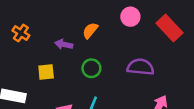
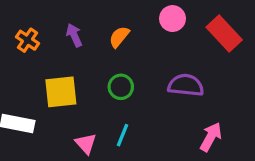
purple arrow: (64, 44) -> (74, 35), moved, turned 54
yellow square: (46, 72) -> (61, 92), size x1.5

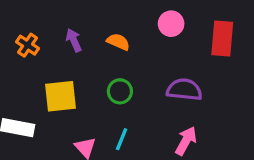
red rectangle: (224, 34) -> (222, 39), turned 48
orange semicircle: (119, 37) -> (118, 42), turned 75
pink arrow: (211, 137) -> (186, 141), moved

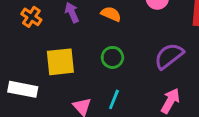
purple semicircle: (184, 90) -> (169, 56), turned -44

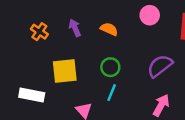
cyan line: (114, 99) -> (112, 93), moved

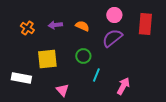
purple arrow: (75, 28) -> (55, 25), turned -72
purple semicircle: (160, 66) -> (112, 38), moved
cyan line: (112, 93) -> (96, 75), moved

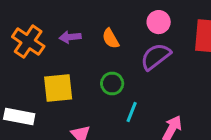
orange semicircle: (82, 26) -> (111, 39), turned -144
orange cross: (27, 28) -> (28, 42), size x1.5

